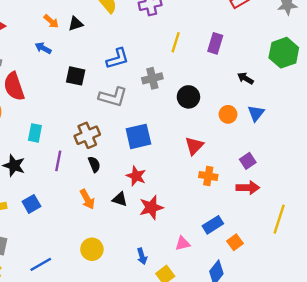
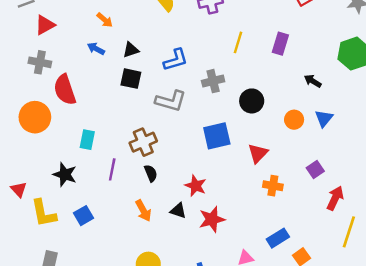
black triangle: (76, 24) -> (131, 50), moved
blue square: (138, 136) -> (217, 136), moved
red arrow: (248, 188) -> (335, 198), moved, turned -65

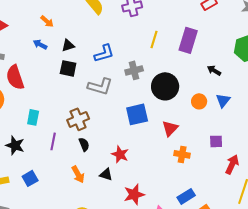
purple rectangle: (280, 44) -> (188, 40), size x1.4
black circle: (252, 101) -> (165, 86), size x1.4
purple square: (315, 169) -> (216, 141), turned 32
red star: (212, 219) -> (134, 194), moved

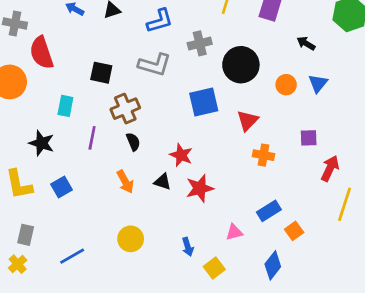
black square: (68, 68) -> (101, 73), moved
red star: (134, 194) -> (200, 188), moved

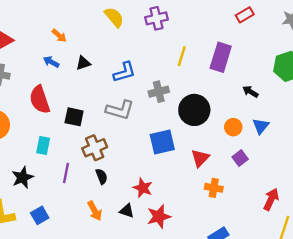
red semicircle: (42, 53) -> (40, 100), moved
purple square: (309, 138) -> (240, 158), moved, turned -35
black star: (42, 143) -> (22, 178), turned 30

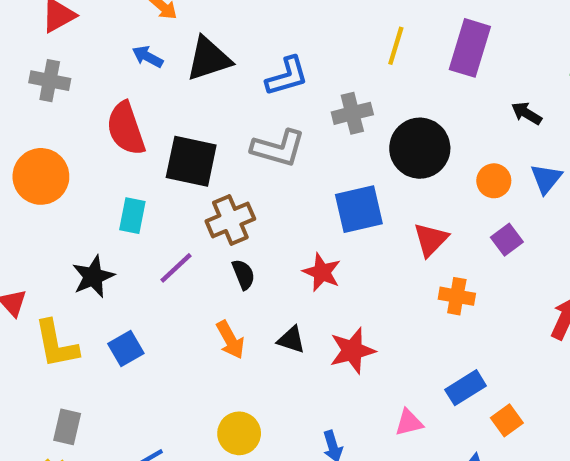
black triangle: (83, 63) -> (209, 59), size x1.6
black square: (74, 117) -> (191, 161), size x1.4
purple line: (66, 173) -> (176, 268), turned 36
red star: (143, 188) -> (322, 272), moved

